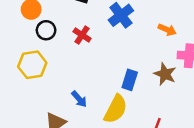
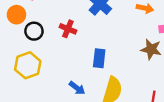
blue rectangle: (130, 80) -> (99, 58), moved

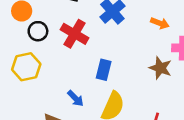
red cross: (68, 29) -> (74, 34), size x1.5

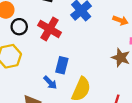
blue rectangle: (104, 70) -> (62, 65), moved

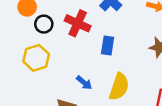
blue rectangle: (62, 65) -> (108, 45), moved

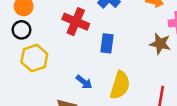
black circle: (44, 24) -> (21, 30), moved

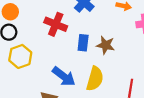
brown star: (160, 44) -> (106, 45), moved
blue arrow: (84, 82) -> (64, 76), size x1.6

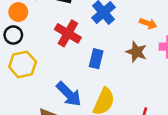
brown star: (106, 45) -> (136, 52), moved

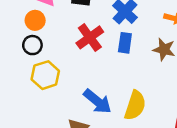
red cross: (68, 33) -> (90, 37), turned 30
blue rectangle: (96, 59) -> (125, 43), moved

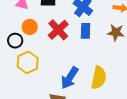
orange circle: (35, 20) -> (30, 27), moved
blue arrow: (97, 101) -> (70, 78), turned 90

